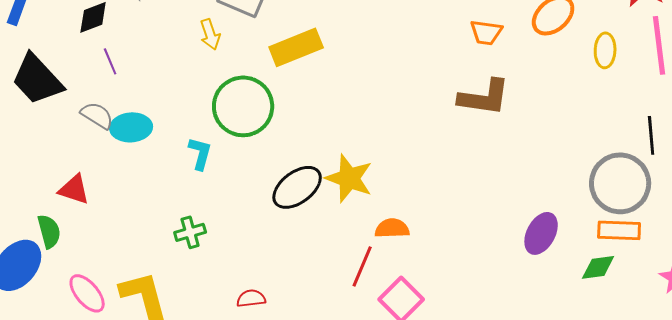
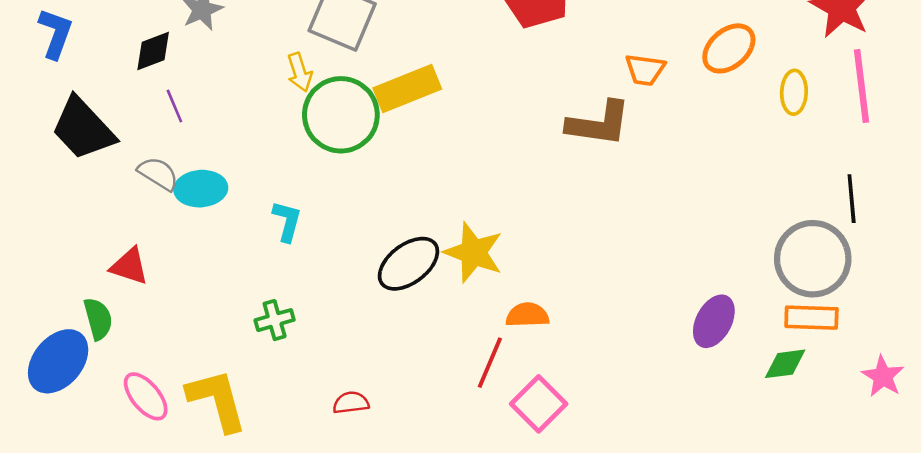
brown L-shape: (484, 97) -> (599, 124), moved
green circle: (243, 106) -> (341, 115), moved

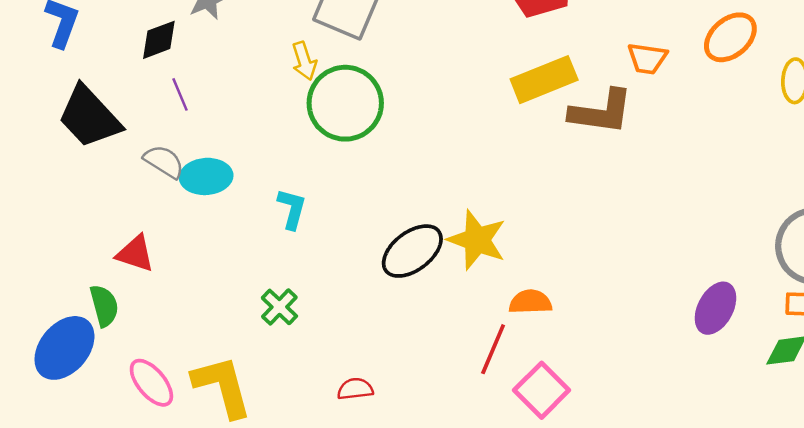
yellow rectangle: (407, 88) -> (544, 80), moved
green cross: (275, 320) -> (279, 307), turned -30

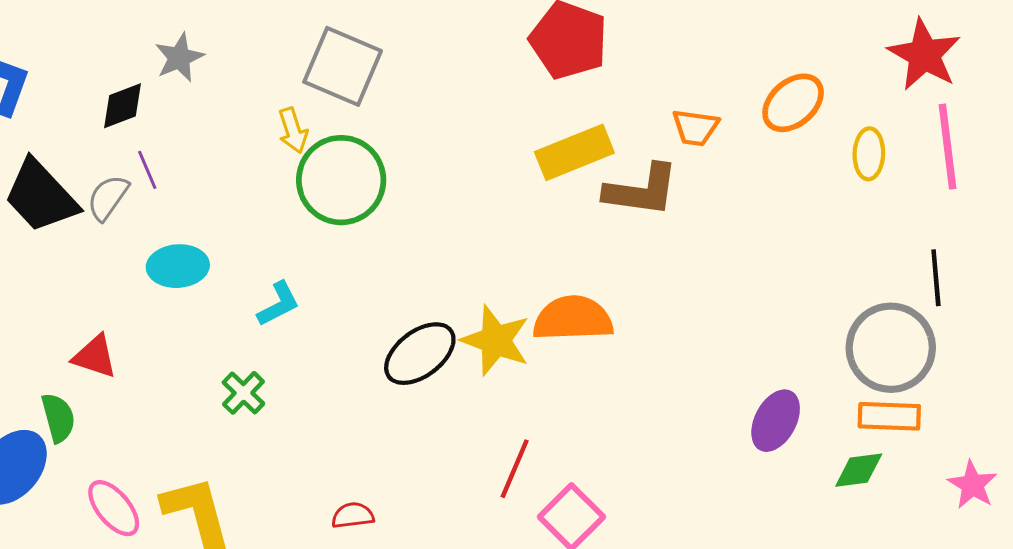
gray semicircle: (164, 162) -> (108, 198), moved, turned -87
cyan L-shape: (292, 209) -> (278, 304), turned 48
orange semicircle: (530, 302) -> (573, 319), moved, size x1.6
green cross: (279, 307) -> (243, 393), moved

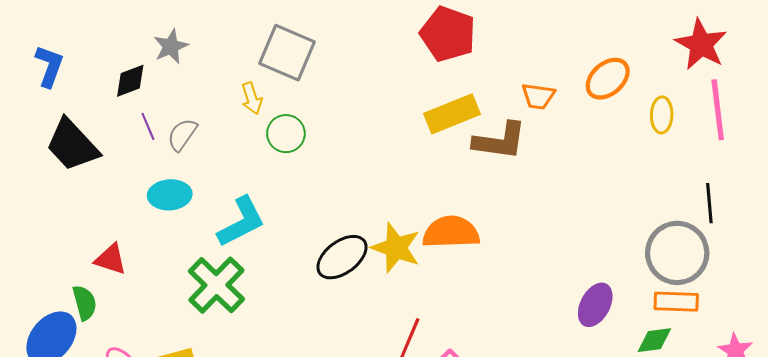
green circle: (341, 180) -> (286, 134), size x0.6
gray semicircle: (108, 198) -> (182, 135), moved
cyan L-shape: (278, 304) -> (241, 222), size x1.6
green cross: (243, 393) -> (216, 285), size x1.8

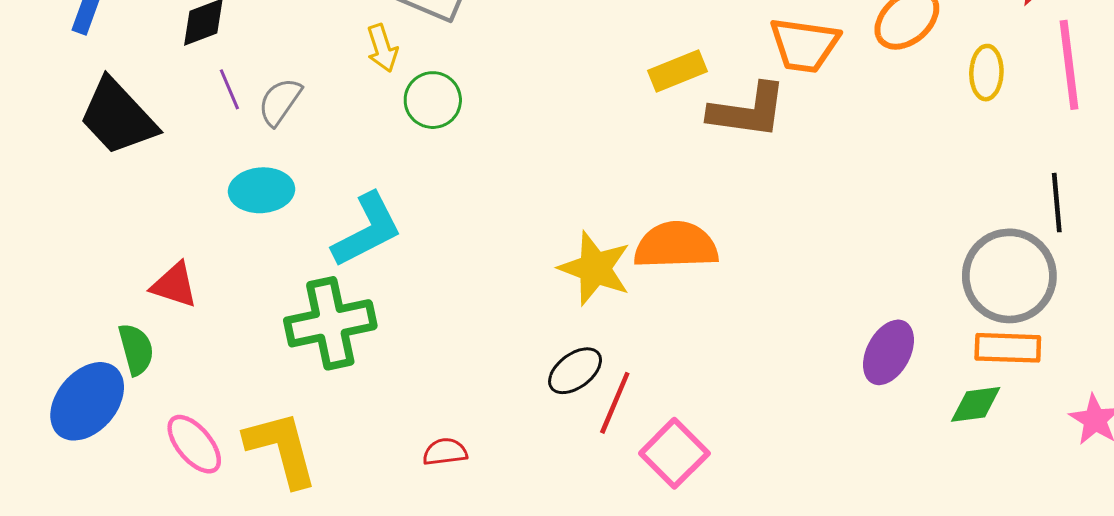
orange trapezoid: (538, 96) -> (804, 45), size x1.4
yellow rectangle: (452, 114) -> (677, 71), size x0.7
black ellipse: (342, 257) -> (575, 371), moved, size x0.7
green cross: (216, 285) -> (330, 323), turned 34

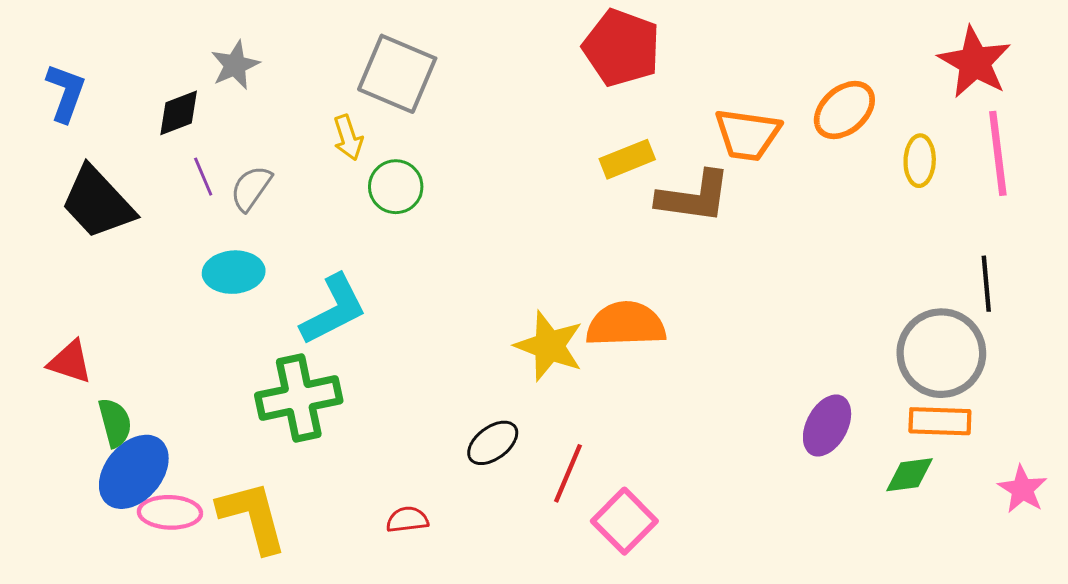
red triangle: (174, 285) -> (70, 362), moved
black ellipse: (575, 371) -> (493, 443), moved
blue ellipse: (87, 401) -> (134, 472), moved
pink ellipse: (194, 444) -> (170, 512), turned -48

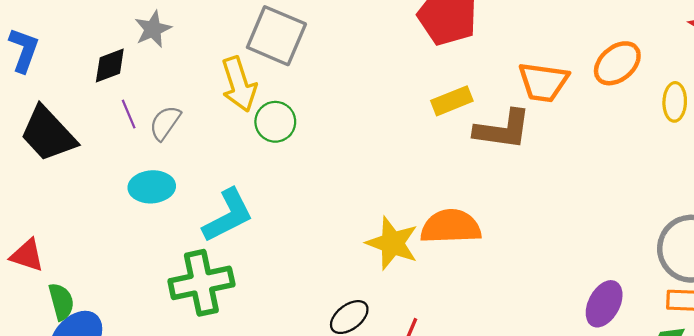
yellow arrow: (348, 138) -> (239, 84), size x1.6

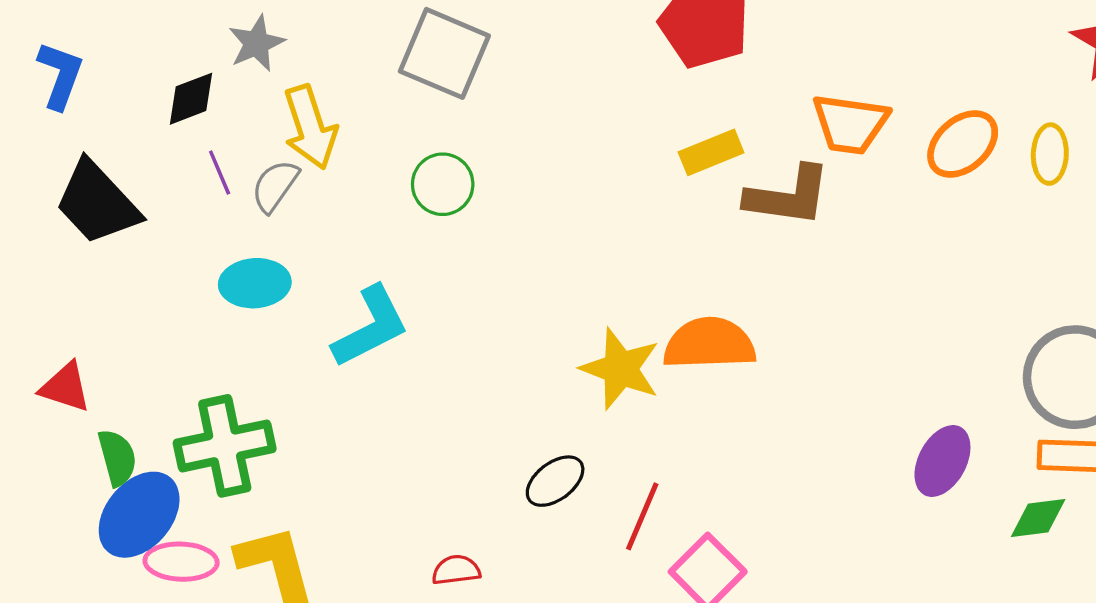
orange ellipse: (617, 63) -> (963, 144), moved
yellow arrow: (239, 84) -> (310, 127), moved
green cross: (201, 283) -> (225, 446), moved

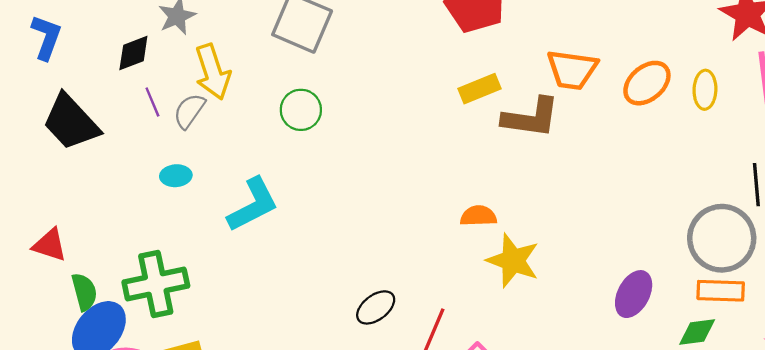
cyan ellipse: (255, 283) -> (176, 176), size x0.7
orange semicircle: (709, 344) -> (478, 216), size x0.6
yellow star: (620, 369) -> (513, 261), moved

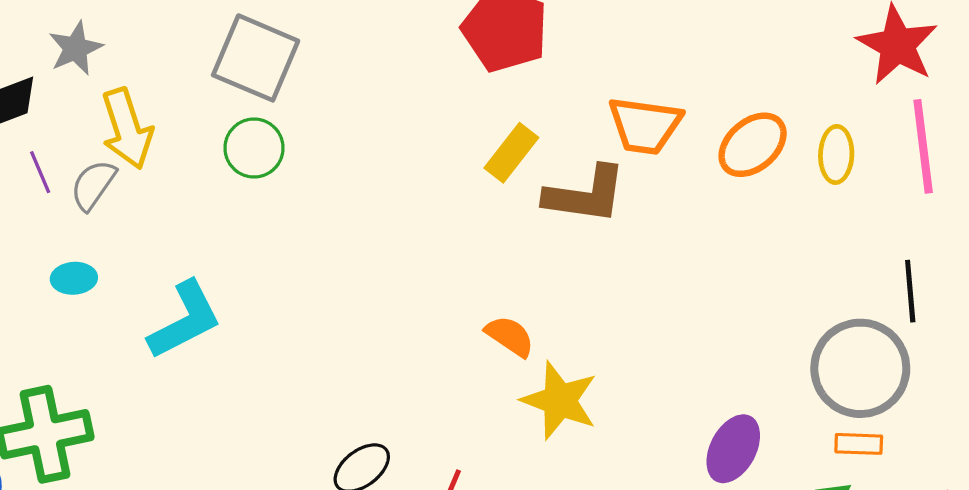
yellow rectangle: (479, 89) -> (511, 153), turned -30
green circle: (301, 110) -> (254, 148), moved
orange semicircle: (478, 216) -> (510, 336), turned 36
orange rectangle: (721, 291) -> (859, 444), size x0.7

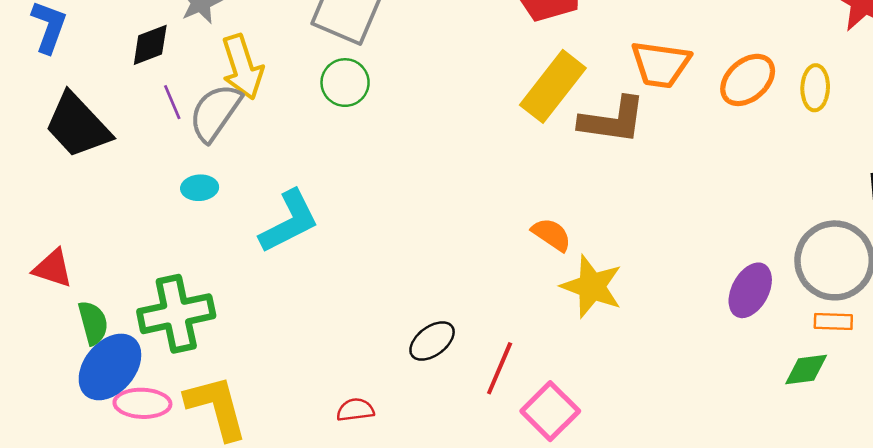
yellow rectangle: (511, 153) -> (553, 86), size x1.5
gray semicircle: (93, 185) -> (215, 112), size x1.4
purple ellipse: (733, 449) -> (750, 290), moved

